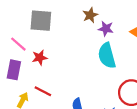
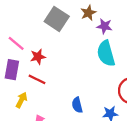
gray square: (41, 21) -> (57, 19), moved, turned 30
red line: (43, 91) -> (37, 79), moved

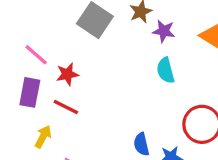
cyan semicircle: (106, 53) -> (166, 70), size x0.7
blue semicircle: (77, 105) -> (141, 144), moved

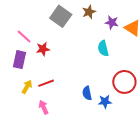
purple star: (164, 31) -> (112, 22), moved
red line: (66, 107) -> (46, 83), moved, turned -49

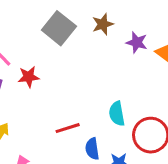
cyan semicircle: (103, 48) -> (117, 114), moved
red line: (46, 83) -> (68, 128), moved

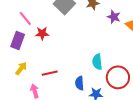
red line: (68, 128) -> (50, 73), moved

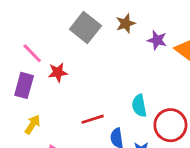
red line: (50, 73) -> (93, 119), moved

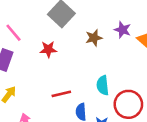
brown star: (126, 24) -> (94, 38), moved
red star: (58, 72) -> (48, 49), moved

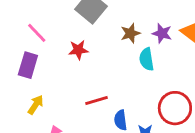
purple star: (123, 30) -> (162, 33), moved
cyan semicircle: (103, 85) -> (147, 59), moved

